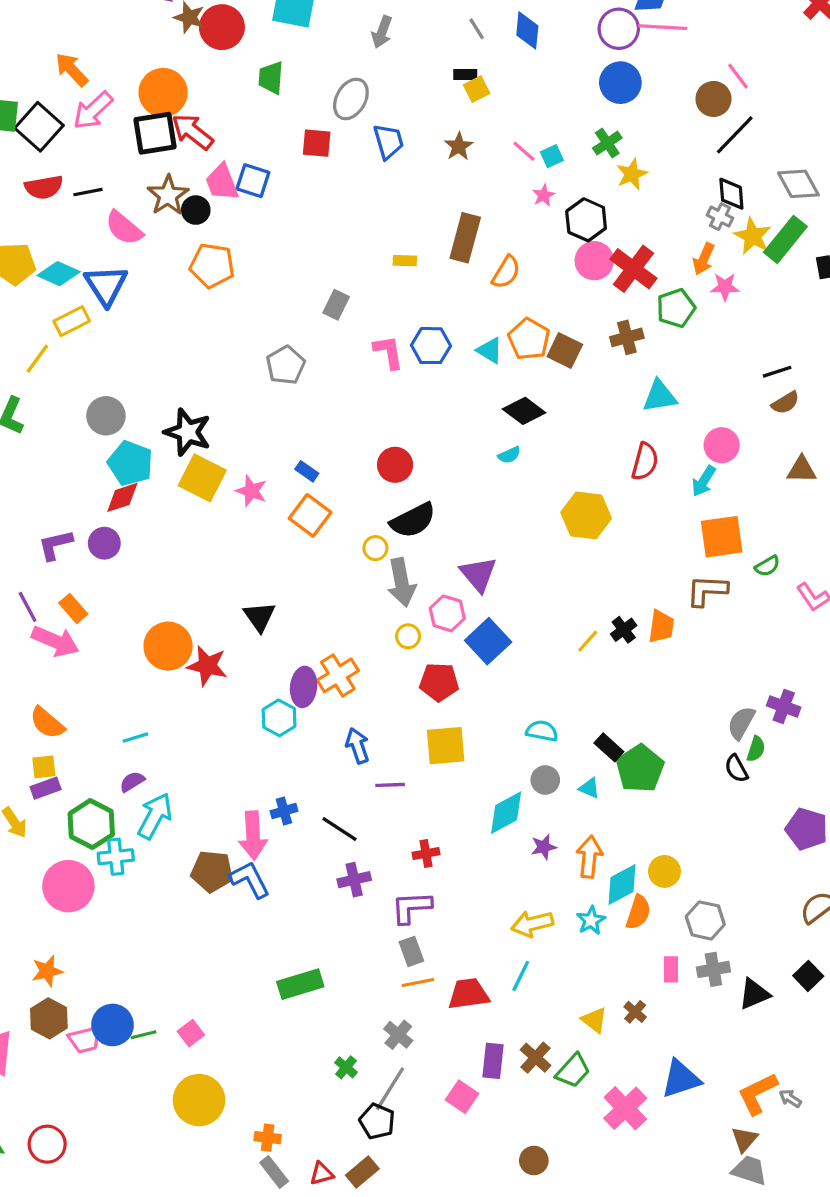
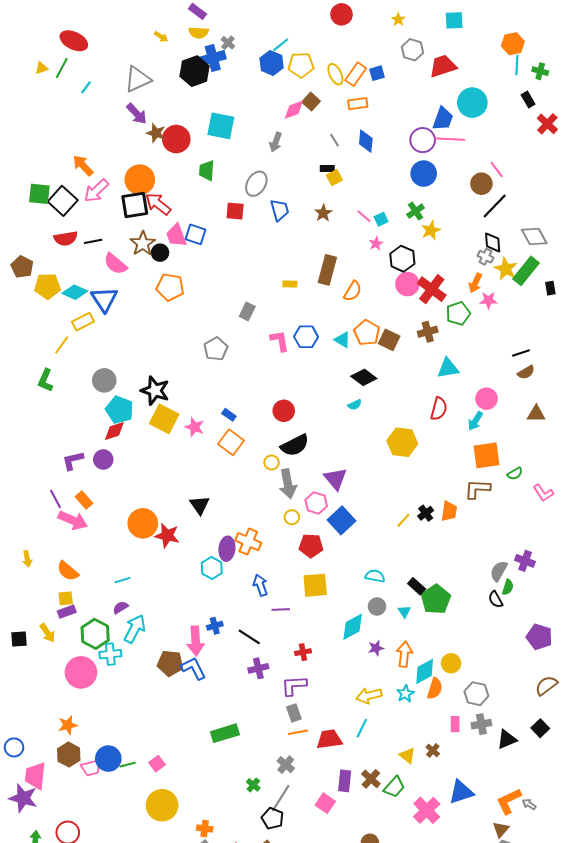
orange cross: (338, 675) -> (248, 542), turned -35
cyan triangle: (589, 788) -> (404, 612), turned 32

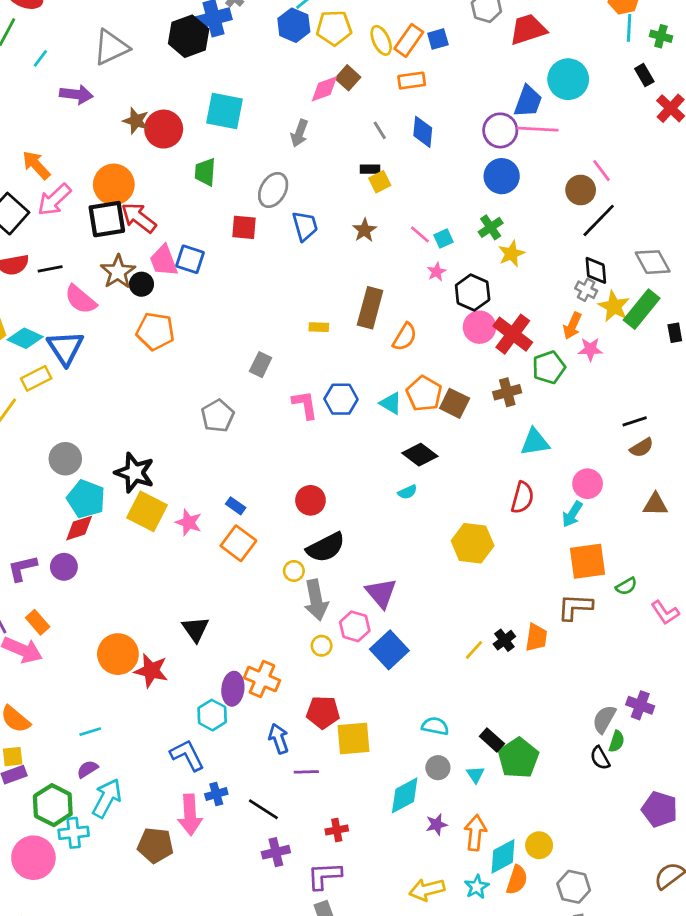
purple arrow: (137, 114) -> (76, 94), moved, turned -40
red pentagon: (311, 546) -> (323, 712), moved
blue L-shape: (193, 668) -> (187, 755), moved

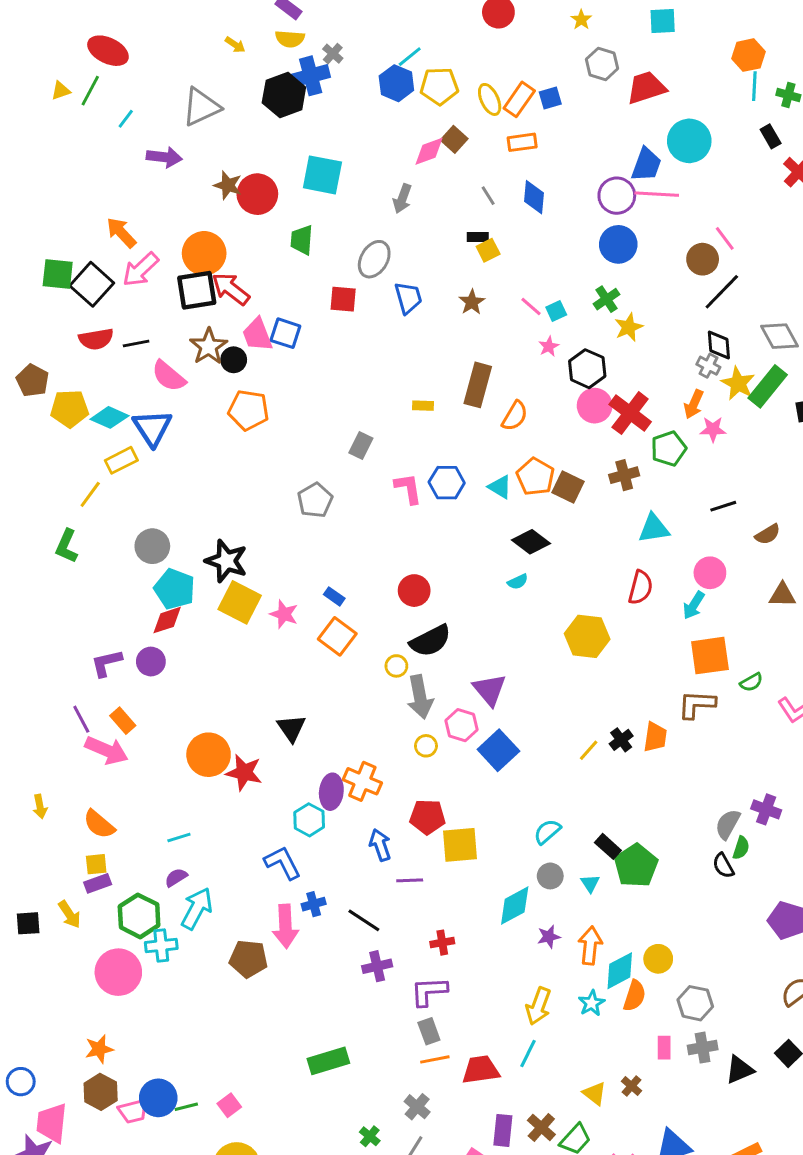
black line: (635, 421) -> (723, 506), moved
cyan semicircle: (435, 726) -> (547, 832), turned -52
yellow arrow: (427, 890) -> (538, 1006), turned -56

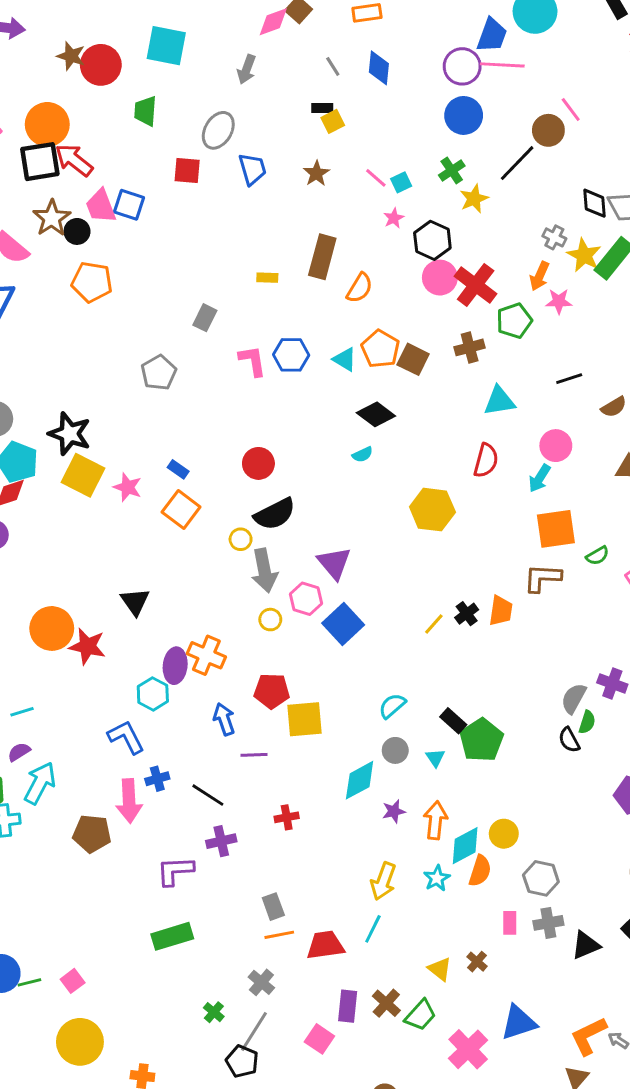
black line: (722, 292) -> (517, 163), moved
black diamond: (719, 345) -> (594, 203), moved
purple L-shape: (429, 991) -> (175, 871), moved

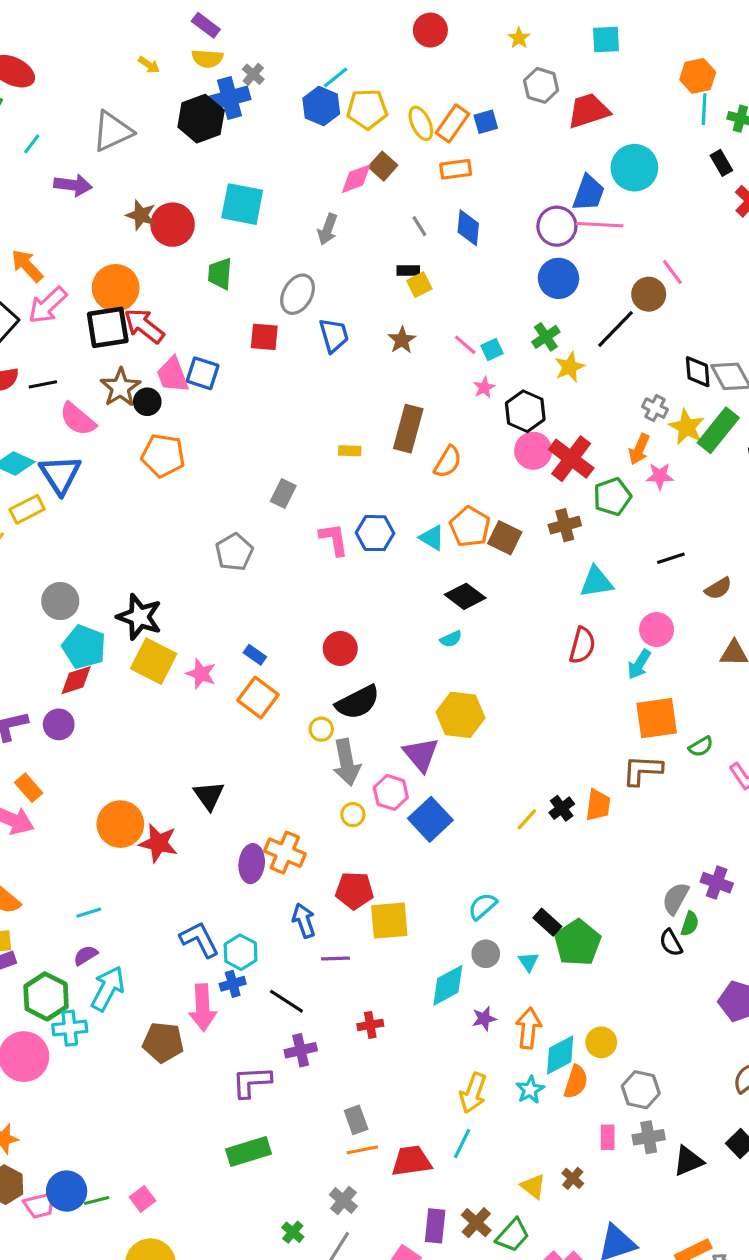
yellow hexagon: (432, 510) -> (460, 715), moved
cyan hexagon: (153, 694) -> (241, 952), moved

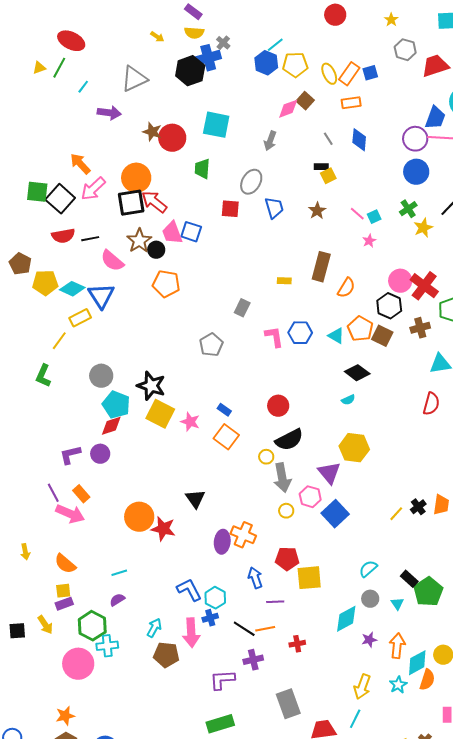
black hexagon: (525, 411) -> (389, 306), moved
cyan arrow: (108, 989) -> (154, 628), moved, size x0.7
gray rectangle: (356, 1120) -> (288, 704), size x1.6
orange line: (362, 1150) -> (265, 629), moved

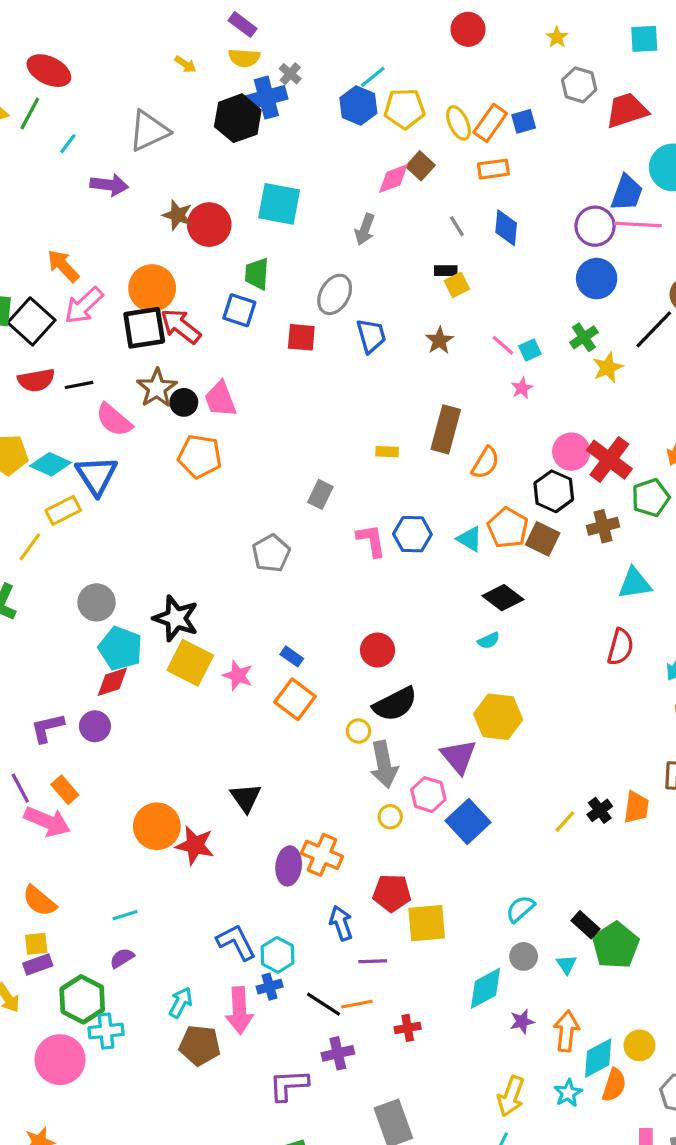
blue square: (191, 232) -> (239, 310), moved
pink trapezoid: (172, 233) -> (220, 399), moved

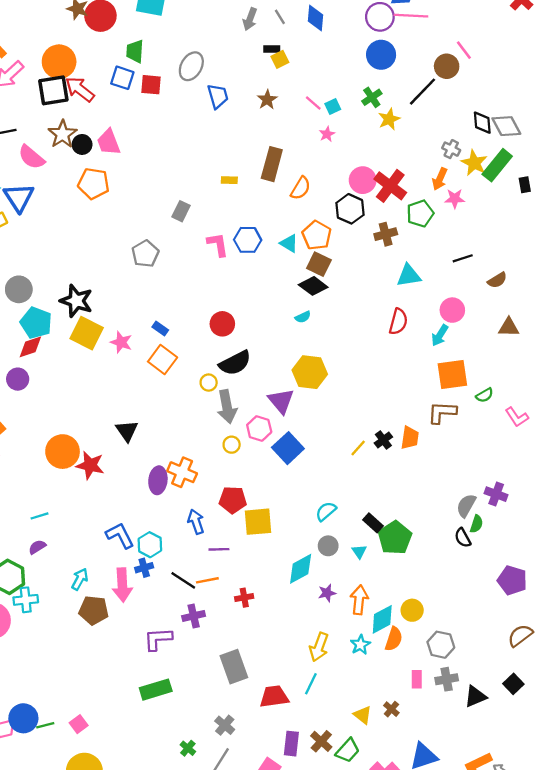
gray arrow: (365, 229) -> (250, 19), moved
red square: (301, 337) -> (151, 85), moved
brown square: (543, 539) -> (319, 264), moved

